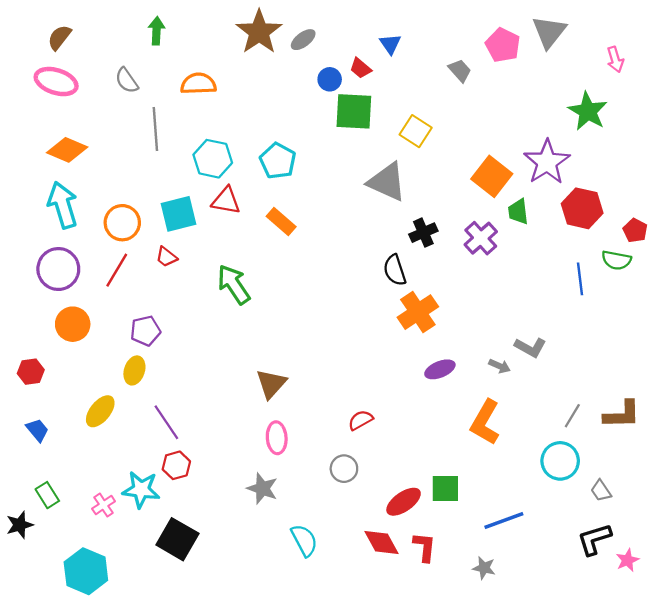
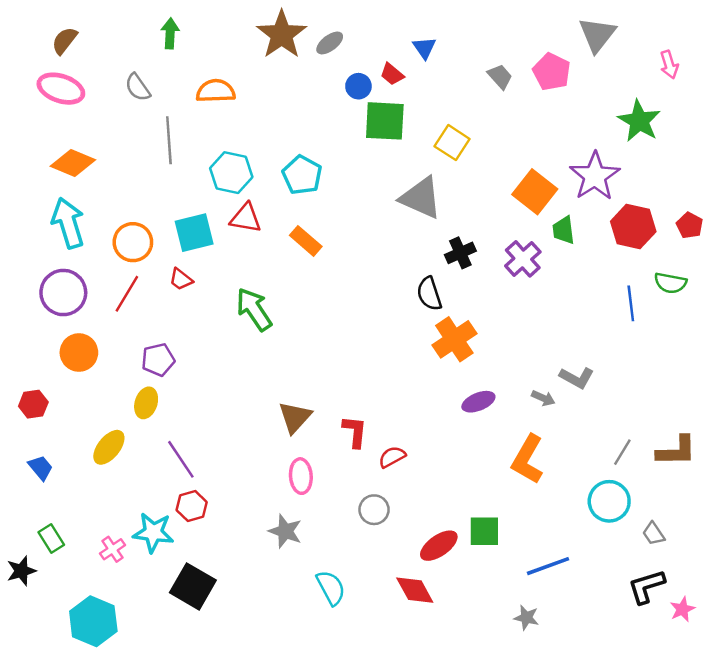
pink pentagon: (503, 45) -> (552, 72), moved
red pentagon: (635, 230) -> (690, 225), moved
red L-shape: (424, 547) -> (355, 432), moved

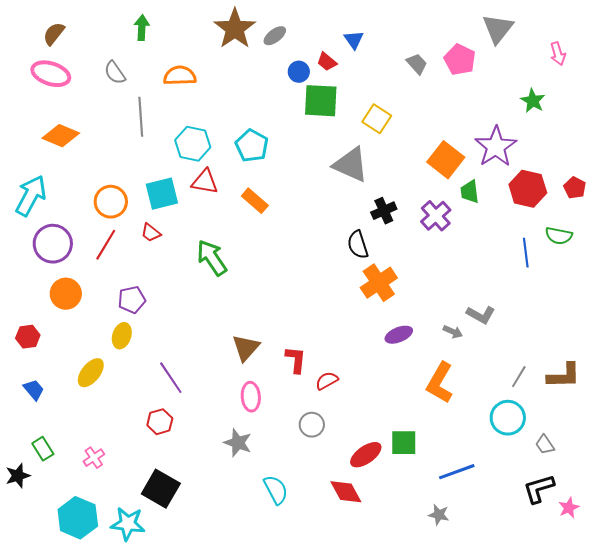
green star: (639, 121) -> (533, 101), size x0.7
cyan arrow: (68, 223) -> (31, 196), moved, turned 45
purple line: (181, 459) -> (171, 378), moved
cyan star: (153, 532) -> (128, 524), moved

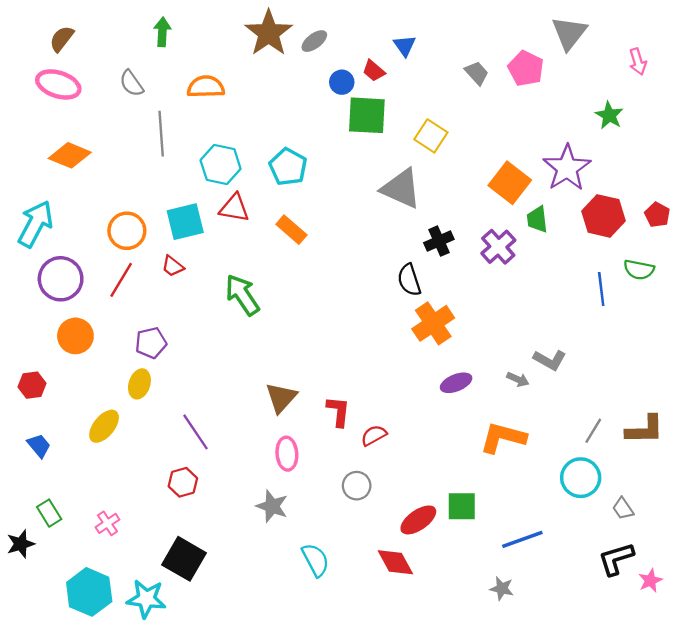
orange L-shape: (440, 383) -> (503, 438), turned 75

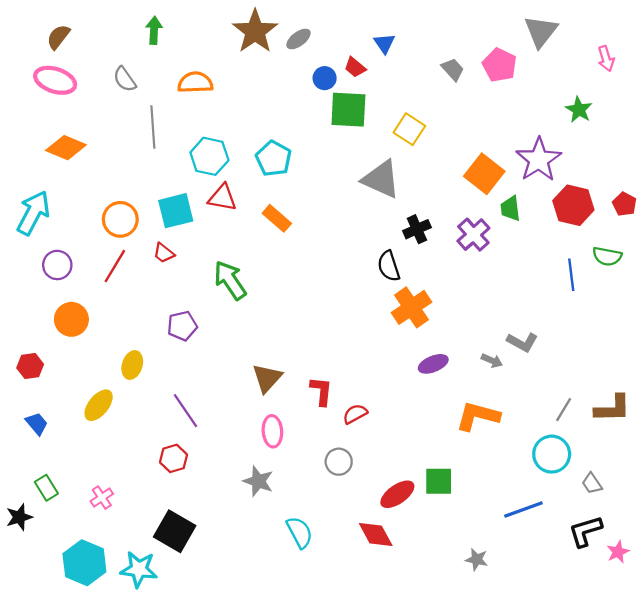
purple circle: (61, 279) -> (57, 265), size x0.7
purple pentagon: (151, 343) -> (182, 326), moved
blue line: (522, 539) -> (523, 509), moved

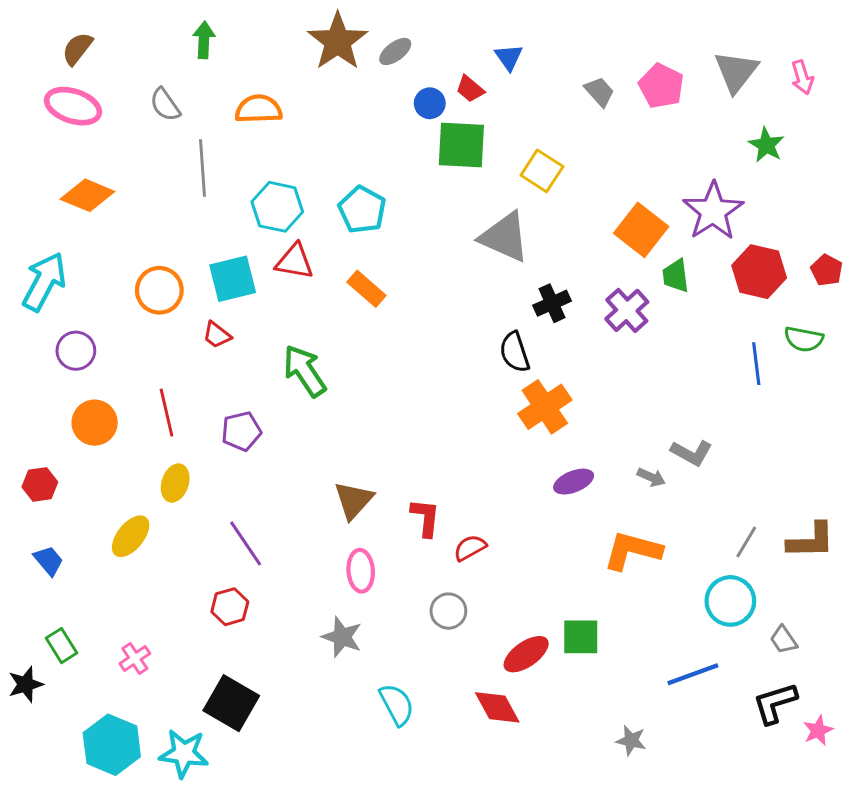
gray triangle: (541, 31) -> (736, 72), moved
red line: (115, 266) -> (167, 413), moved, turned -44

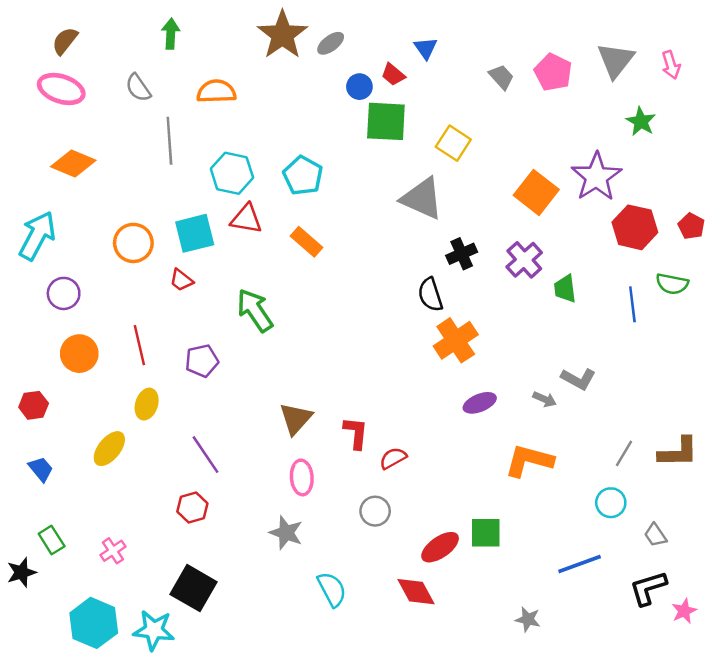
green trapezoid: (676, 276) -> (565, 289), moved
cyan circle: (730, 601) -> (611, 503), size x0.7

